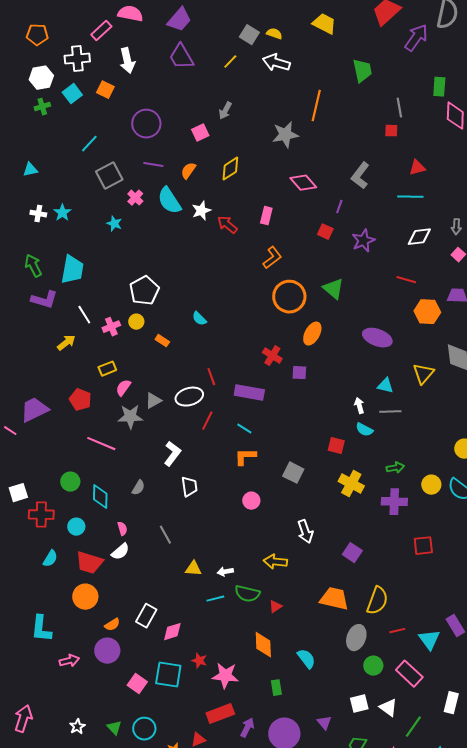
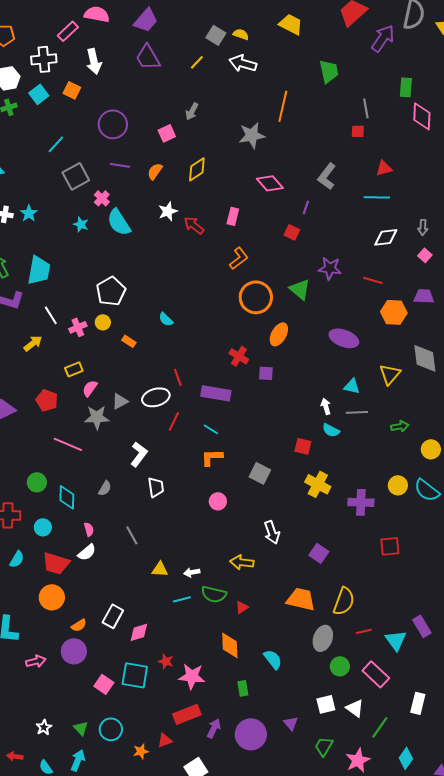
cyan semicircle: (169, 201) -> (119, 222), moved
purple star: (363, 241) -> (330, 268), moved, turned 30
green arrow: (395, 468) -> (400, 426), moved

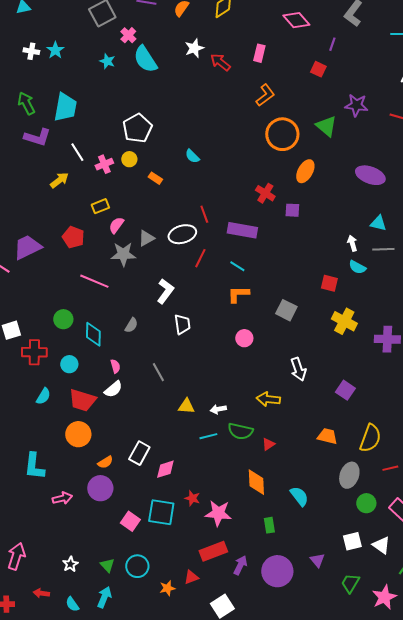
orange trapezoid: (301, 599) -> (327, 436), size x0.7

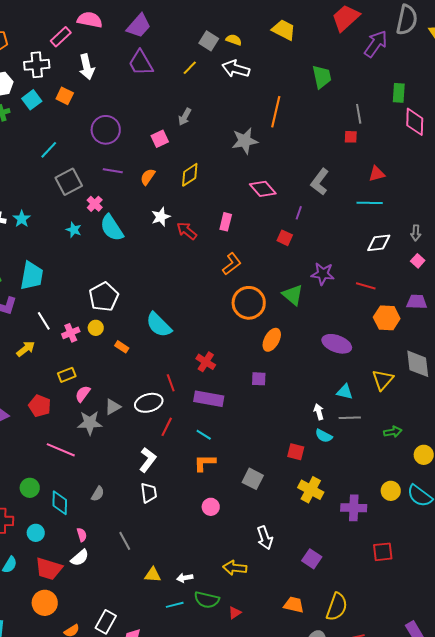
cyan semicircle: (192, 156) -> (159, 325), size x1.8
red cross: (265, 193) -> (206, 362), moved
white L-shape: (165, 291) -> (148, 460), moved

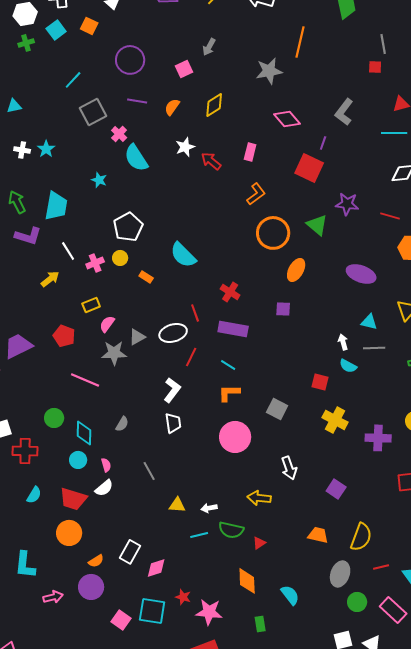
cyan star: (74, 230) -> (99, 180), moved
red square: (285, 238) -> (309, 168), size x1.8
pink circle: (211, 507) -> (235, 437), size x1.8
cyan circle: (36, 533) -> (78, 460), moved

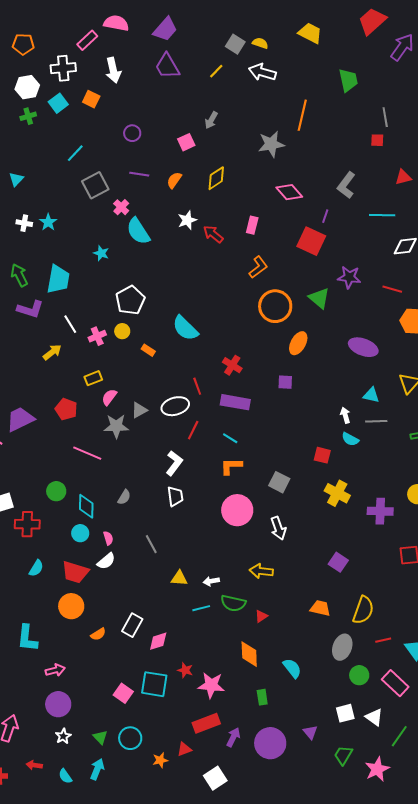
purple circle: (130, 60) -> (132, 133), size x0.6
cyan triangle: (14, 106) -> (16, 179), turned -35
cyan line: (394, 133) -> (382, 215), moved
white arrow: (289, 468) -> (278, 528), moved
purple circle: (91, 587) -> (58, 704), moved

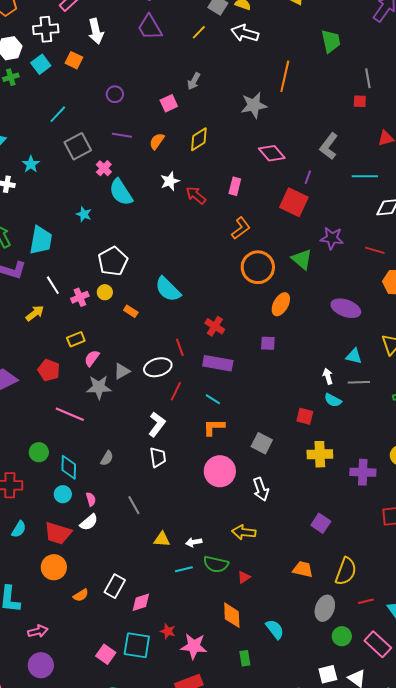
cyan star: (48, 222) -> (31, 164), moved
yellow cross: (337, 493) -> (320, 454), turned -30

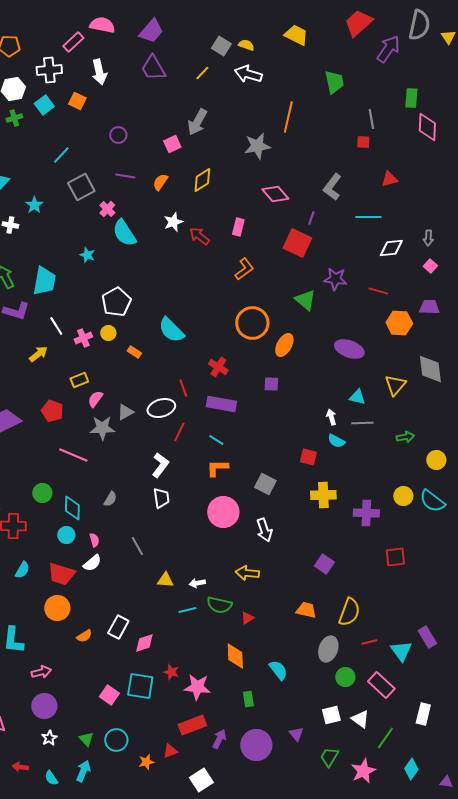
gray arrow: (194, 81) -> (197, 122), size x1.5
orange circle: (258, 267) -> (252, 323), moved

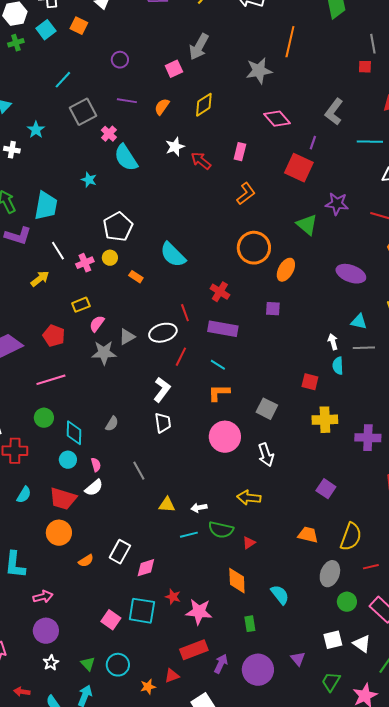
cyan semicircle: (336, 441) -> (338, 366), turned 60
pink line: (73, 455) -> (51, 380), moved, turned -40

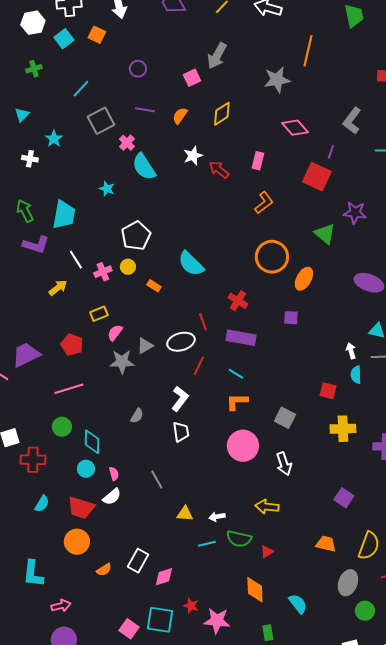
green cross: (16, 43) -> (34, 69), moved
gray semicircle: (112, 424) -> (137, 416), moved

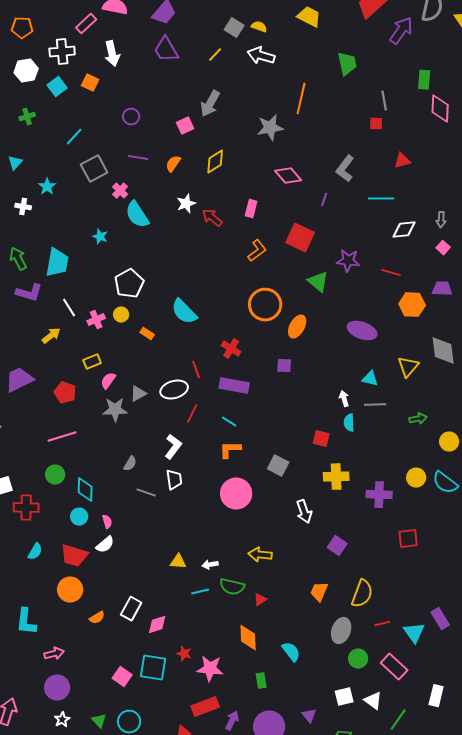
red square: (317, 177) -> (300, 238), moved
purple trapezoid: (26, 355) -> (19, 380), moved
white arrow: (284, 464) -> (304, 512), moved
gray line: (157, 480) -> (146, 493), moved, turned -42
orange trapezoid: (326, 544) -> (319, 592), turned -80

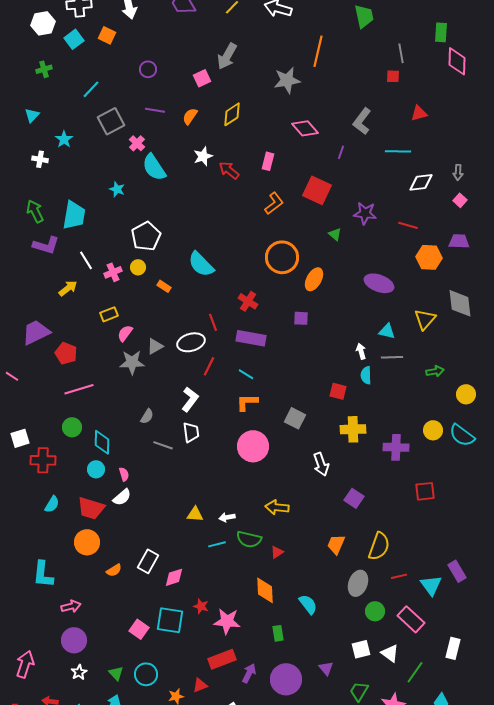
green triangle: (318, 282) -> (335, 234), size x0.6
red pentagon: (65, 393) -> (66, 353), moved

